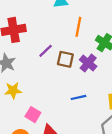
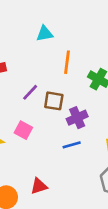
purple cross: (88, 63) -> (77, 118), moved, turned 30
pink square: (33, 115) -> (23, 130), moved

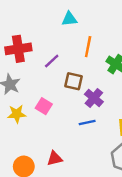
purple line: (30, 92) -> (52, 61), moved
purple cross: (77, 118) -> (94, 98), turned -30

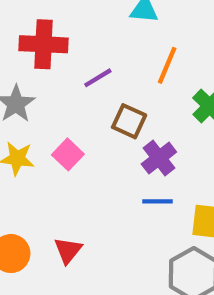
blue line: (87, 123) -> (157, 201), moved
red triangle: (55, 158) -> (68, 250), turned -49

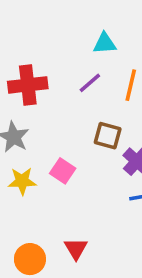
purple line: (98, 78) -> (90, 83), moved

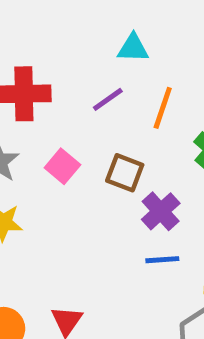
pink square: (63, 171) -> (62, 166), moved

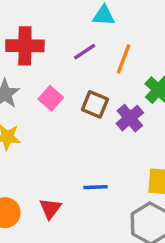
purple cross: (161, 211) -> (130, 118), moved
blue line: (162, 260) -> (95, 187), moved

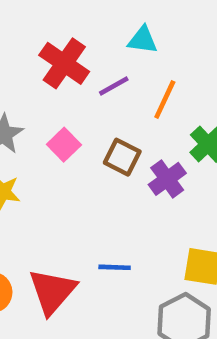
red cross: (25, 46) -> (64, 63), moved, turned 30
red triangle: (50, 208) -> (52, 291), size x1.6

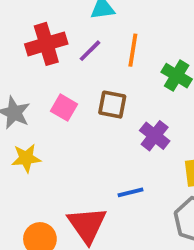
red cross: (64, 63) -> (46, 44), turned -36
purple cross: (167, 179) -> (155, 136), moved

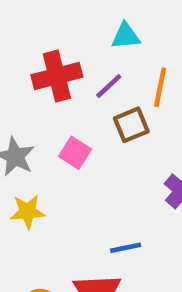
brown square: (112, 105) -> (131, 125), moved, turned -36
blue line: (131, 192) -> (126, 248), moved

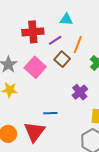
brown square: (131, 125) -> (62, 59), turned -35
pink square: (75, 153) -> (35, 67), size x1.5

